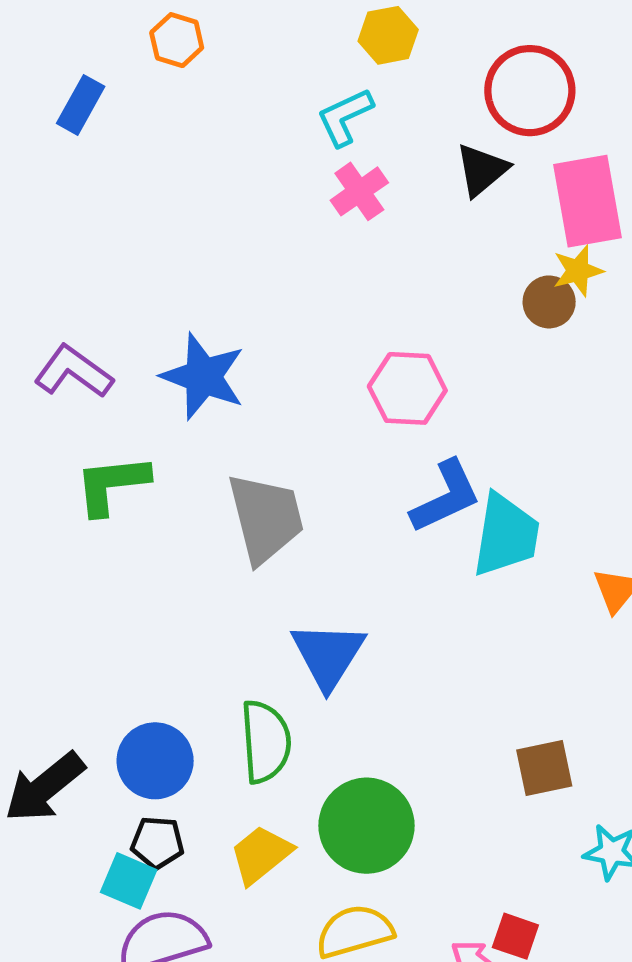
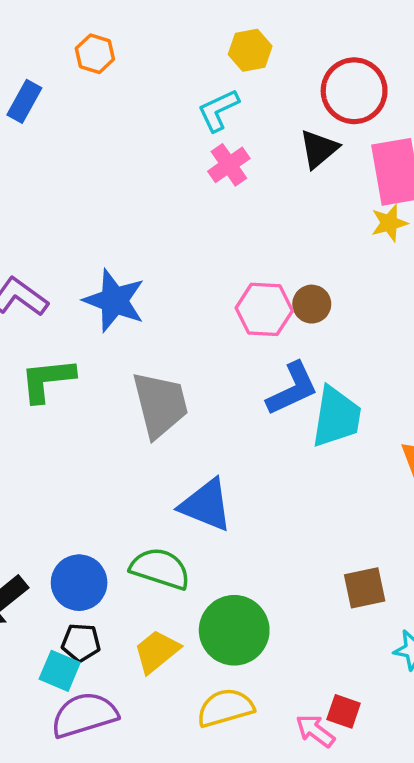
brown circle: (549, 302) -> (312, 304), moved
blue triangle: (328, 655) -> (206, 505), turned -40
green semicircle: (266, 742) -> (160, 569), turned -68

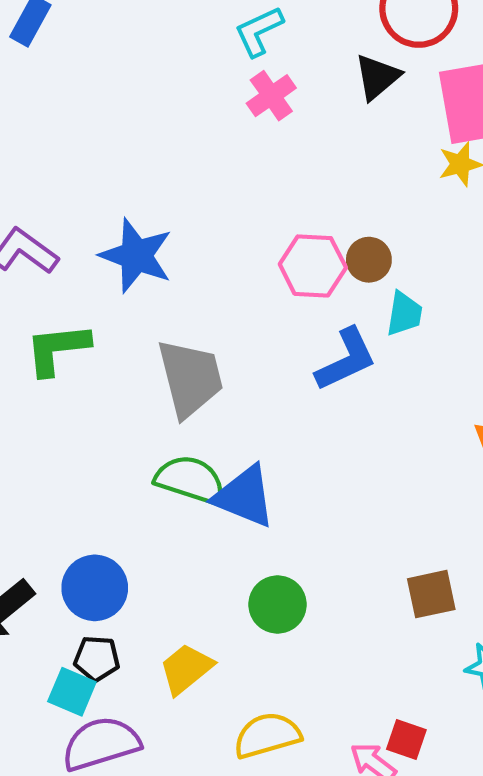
cyan trapezoid: (336, 417) -> (404, 314), moved, size x0.6
green semicircle: (160, 569) -> (190, 480), moved
green circle: (234, 630) -> (278, 604), moved, size x0.7

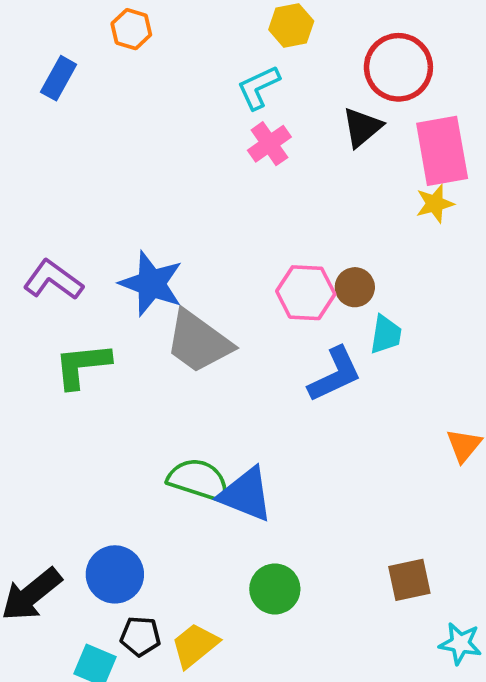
gray trapezoid: (190, 378) -> (199, 342), moved, turned 140
black pentagon: (97, 658) -> (140, 636), moved

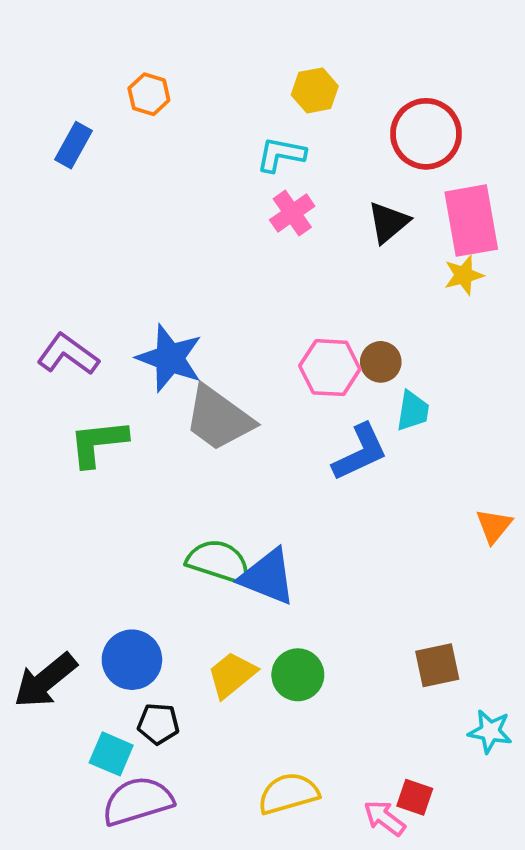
cyan L-shape: (259, 87) -> (281, 155), turned 36
black triangle: (362, 127) -> (388, 222), moved
yellow trapezoid: (195, 645) -> (232, 675), moved

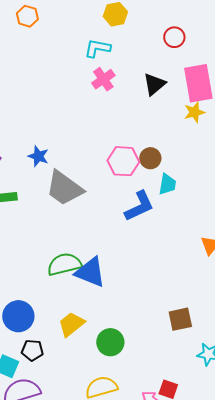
red circle: (426, 134) -> (174, 37), size x0.6
blue star: (170, 358) -> (38, 156), size x0.6
green semicircle: (219, 562) -> (64, 264), turned -32
green circle: (298, 675) -> (110, 342), moved

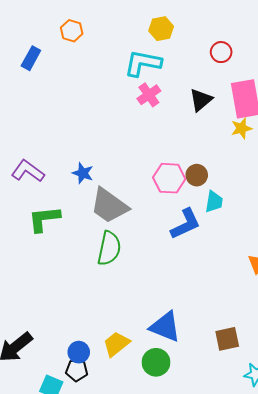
cyan L-shape: (97, 48) -> (143, 63), size x1.4
green semicircle: (64, 264) -> (109, 248), moved, turned 116
blue triangle: (90, 272) -> (165, 327), moved
blue circle: (18, 316) -> (79, 352), moved, size x0.7

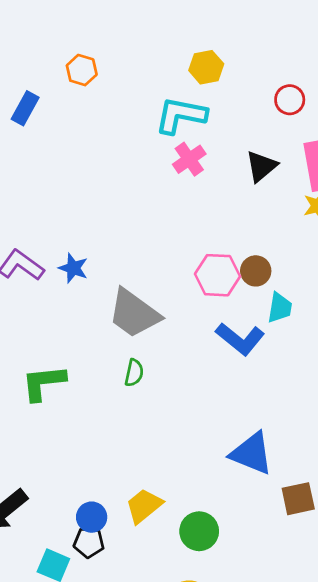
blue star: (83, 173) -> (73, 268), moved
green L-shape: (44, 219) -> (44, 383), moved
blue L-shape: (185, 224) -> (240, 339), turned 64
green semicircle: (109, 248) -> (134, 373), size x0.6
blue triangle: (165, 327) -> (251, 453), moved

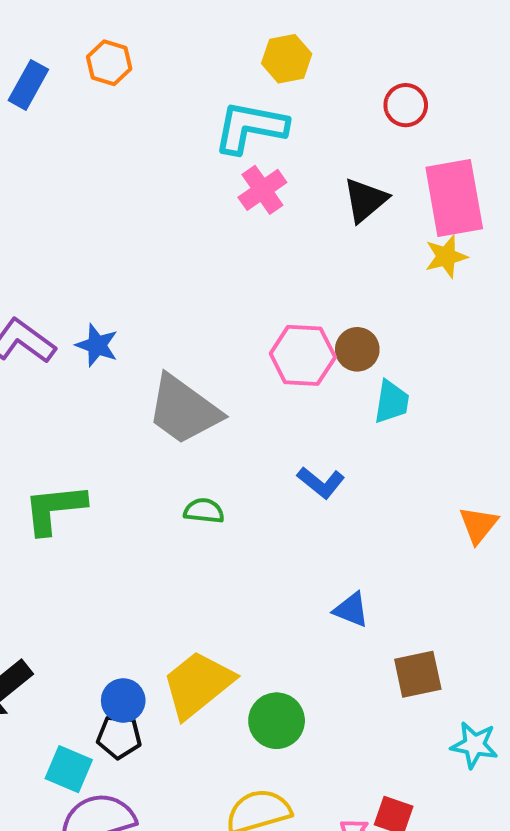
blue rectangle: (25, 108) -> (28, 85), moved
blue L-shape: (240, 339) -> (321, 483), moved, size x0.7
green semicircle: (134, 373) -> (204, 511), moved, turned -96
blue triangle: (251, 453) -> (351, 610), size x0.6
yellow trapezoid: (144, 506) -> (198, 684), size x1.4

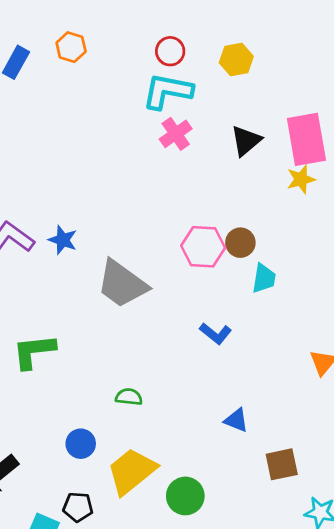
yellow hexagon: (287, 59) -> (236, 60), moved
red circle: (406, 105) -> (170, 51), moved
green semicircle: (204, 511) -> (129, 397), moved
blue circle: (123, 700) -> (81, 444), moved

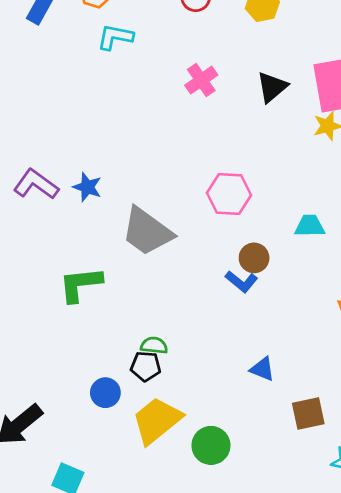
cyan L-shape: (167, 91) -> (115, 37), moved, size x0.7
brown circle: (240, 243) -> (254, 258), moved
cyan trapezoid: (264, 278) -> (310, 226), moved, turned -100
green L-shape: (34, 351) -> (80, 284), moved
black pentagon: (78, 507) -> (146, 366), moved

